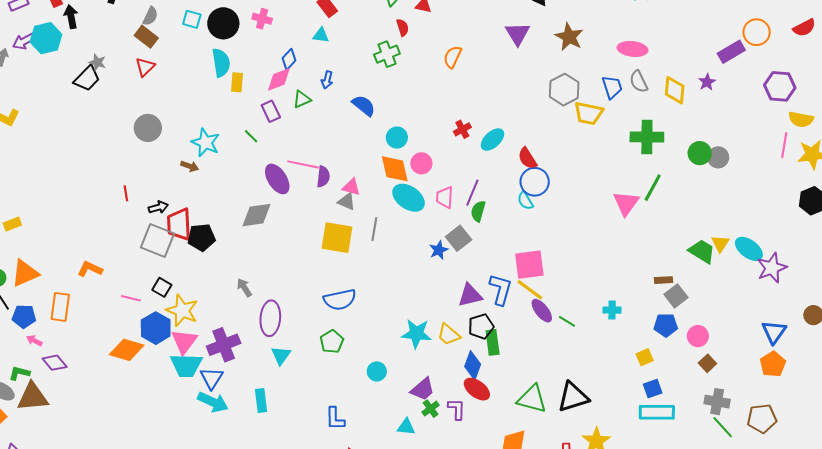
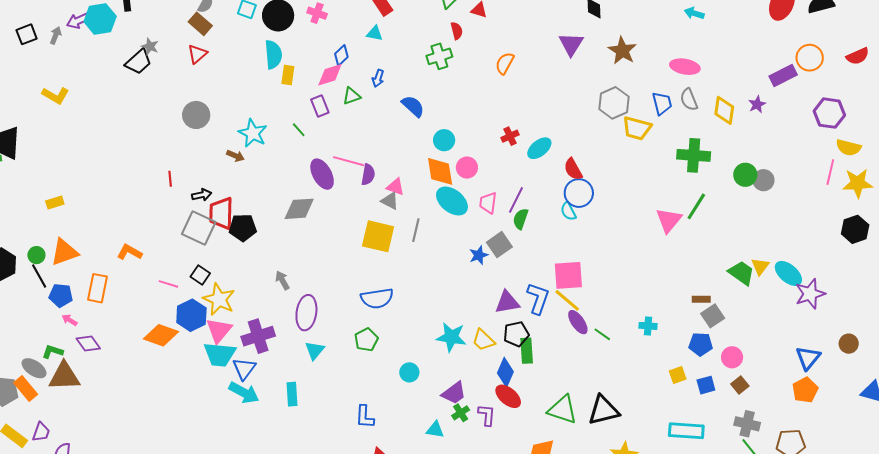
blue square: (653, 389) -> (706, 385), moved

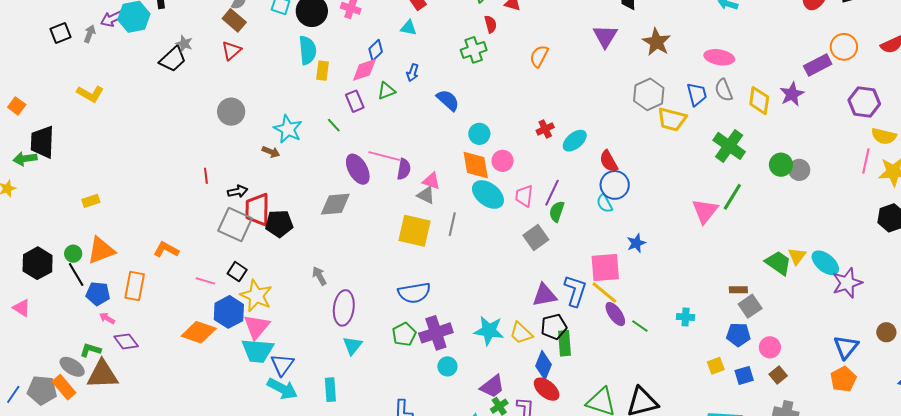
purple star: (757, 104) -> (792, 94), size x1.4
green cross: (694, 155) -> (729, 146), turned 32
blue star: (479, 255) -> (636, 243), moved
purple cross: (258, 336) -> (436, 333), moved

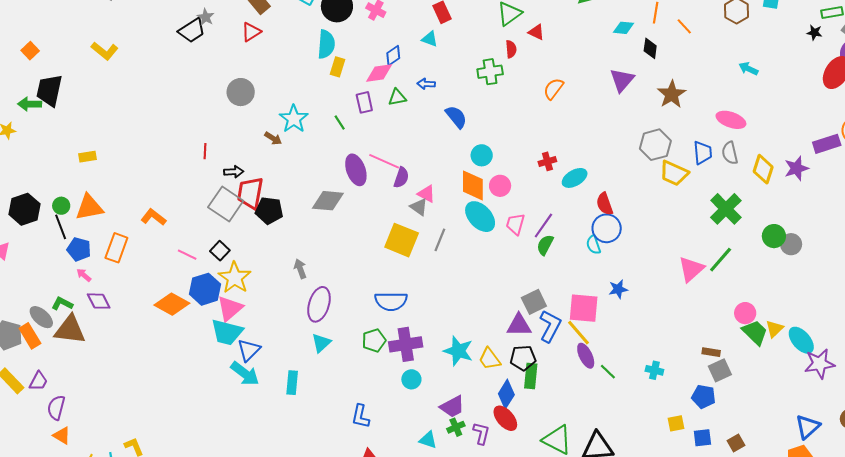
blue arrow: (413, 73) -> (426, 84), turned 66
gray square: (536, 237) -> (534, 302), moved
pink circle: (770, 347) -> (745, 313), moved

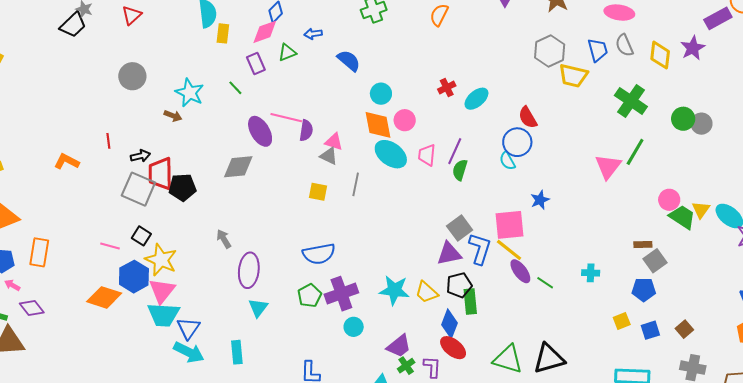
red semicircle: (605, 204) -> (528, 117), moved
orange L-shape: (153, 217) -> (67, 162), moved
yellow square: (402, 240) -> (318, 192), size x0.6

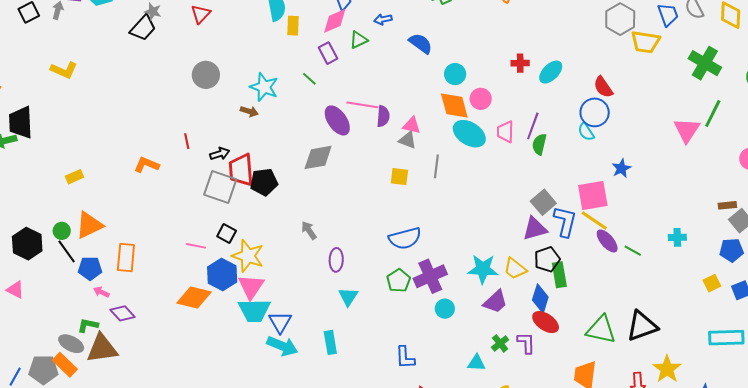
red cross: (447, 88) -> (520, 63), turned 30
purple ellipse: (249, 270) -> (336, 260), size x0.7
purple trapezoid: (399, 346) -> (495, 302), moved

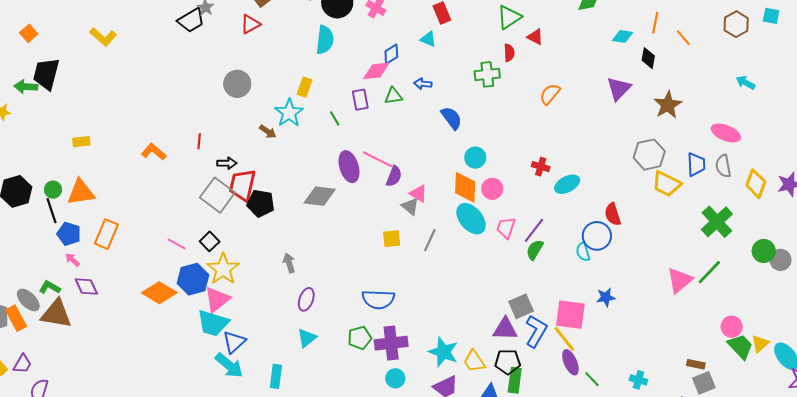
yellow rectangle: (293, 26) -> (305, 87), moved
yellow square: (399, 177) -> (392, 239), turned -30

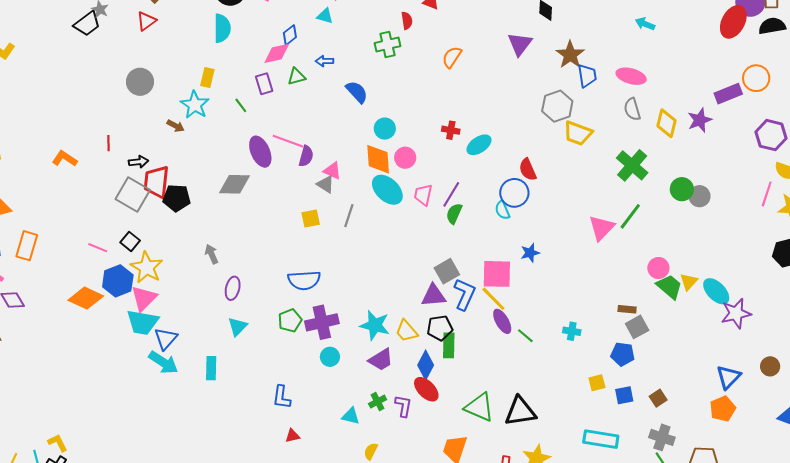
blue trapezoid: (696, 164) -> (587, 76), moved

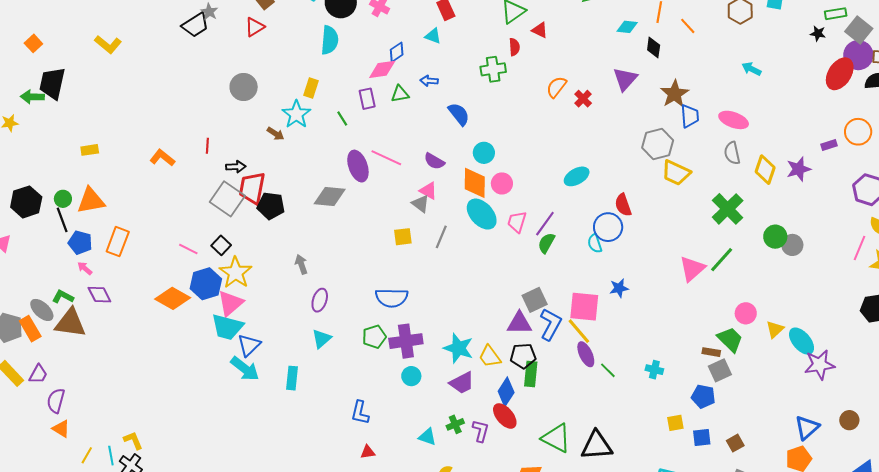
purple rectangle: (728, 94) -> (829, 145), size x0.6
red cross: (451, 130) -> (583, 99), moved, turned 30
purple semicircle: (306, 156) -> (434, 161), moved, turned 100
green trapezoid: (669, 287) -> (730, 339), moved

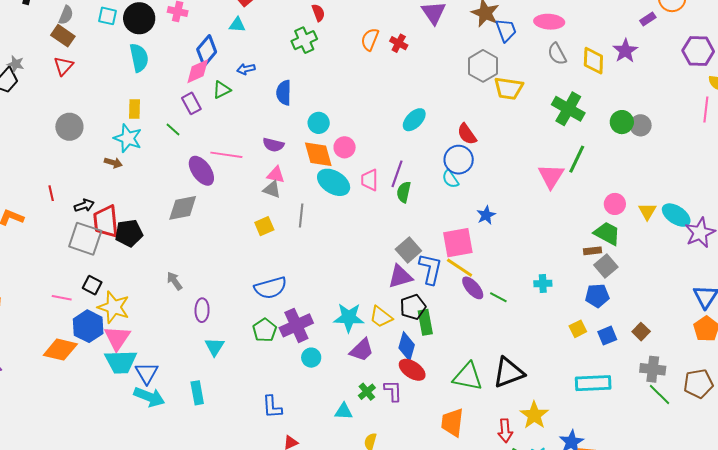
blue diamond: (397, 52) -> (207, 51), size x1.4
blue semicircle: (459, 114) -> (284, 93), turned -125

